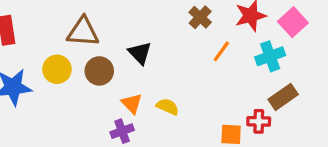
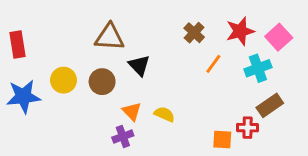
brown triangle: (83, 32) -> (110, 37), moved

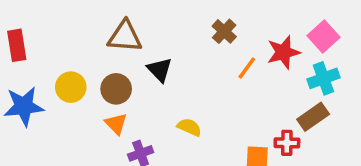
red star: (240, 31) -> (283, 52), moved
cyan cross: (258, 68) -> (323, 78), moved
orange triangle: (132, 111) -> (116, 124), moved

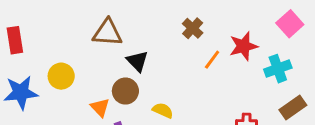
pink square: (323, 37) -> (290, 24), moved
brown circle: (116, 89) -> (125, 91), moved
brown rectangle: (313, 117) -> (293, 107), moved

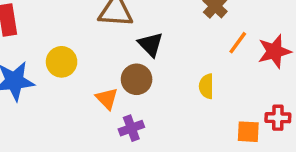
red star: (243, 46) -> (274, 51), moved
yellow semicircle: (163, 110) -> (206, 86), moved, turned -114

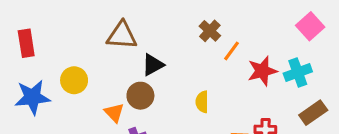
orange line: (238, 43) -> (231, 51), moved
black triangle: (151, 44) -> (153, 65), turned 45

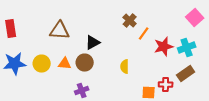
brown triangle: (122, 35) -> (60, 30), moved
yellow circle: (74, 80) -> (42, 64), moved
orange triangle: (114, 113) -> (65, 64), moved, turned -40
brown rectangle: (313, 113) -> (186, 74), moved

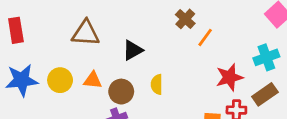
red star: (164, 46) -> (229, 77), moved
brown circle: (85, 62) -> (121, 92), moved
yellow semicircle: (125, 66) -> (157, 84), moved

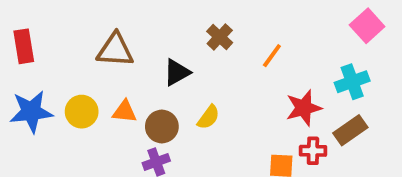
brown cross: (185, 19) -> (220, 37), moved
yellow semicircle: (157, 84) -> (208, 117), turned -144

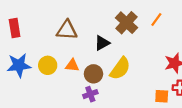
brown cross: (220, 37) -> (127, 23), size x1.5
orange line: (272, 56) -> (156, 19), moved
yellow semicircle: (208, 117) -> (120, 69), size x1.6

